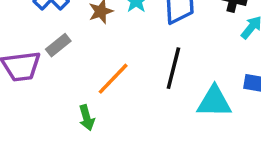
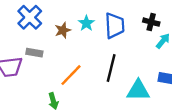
gray rectangle: (58, 45) -> (34, 53), turned 49

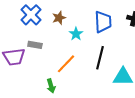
cyan star: (86, 23) -> (76, 34), moved
brown star: (63, 30) -> (59, 18), moved

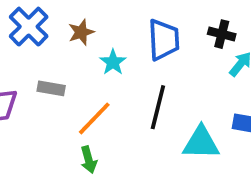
gray rectangle: (35, 45) -> (51, 88), moved
green arrow: (51, 86) -> (89, 160), moved

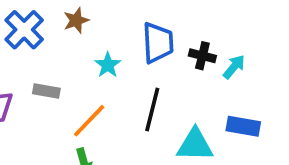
brown star: (81, 32) -> (76, 20), moved
black cross: (222, 34) -> (202, 56), moved

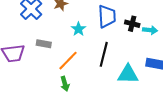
cyan arrow: (234, 67) -> (150, 30), turned 56

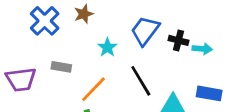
blue trapezoid: (107, 16) -> (145, 31), turned -140
black line: (104, 54) -> (141, 81), turned -45

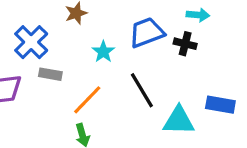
blue cross: (45, 21) -> (31, 42), moved
blue trapezoid: (145, 31) -> (147, 32), turned 32
cyan arrow: (202, 49) -> (198, 15), moved

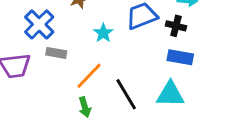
black line: (142, 90) -> (126, 94), moved
blue rectangle: (220, 105) -> (180, 57), moved

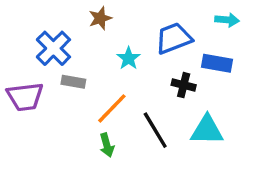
black cross: (176, 26) -> (184, 85), moved
blue rectangle: (180, 57) -> (217, 63), moved

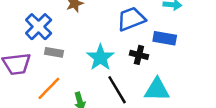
cyan star: (129, 58) -> (100, 58), moved, size x1.5
orange line: (112, 108) -> (49, 88), moved

